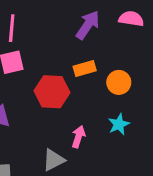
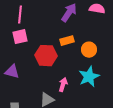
cyan star: (119, 124) -> (89, 77), size x1.5

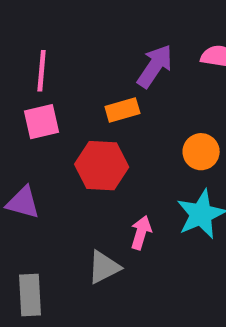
orange rectangle: (67, 41) -> (122, 110), moved

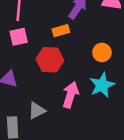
pink arrow: (141, 233) -> (71, 95), size x1.5
gray triangle: (104, 267) -> (37, 110), moved

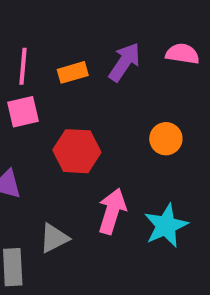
orange rectangle: (61, 31) -> (73, 72), moved
cyan star: (102, 85) -> (166, 226), moved

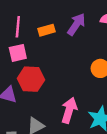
red hexagon: (77, 151) -> (31, 79), moved

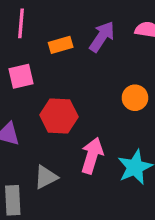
pink line: (18, 27) -> (21, 23), moved
red hexagon: (31, 79) -> (59, 116), moved

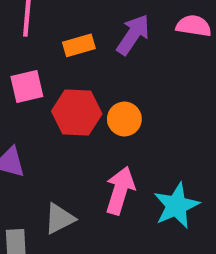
orange circle: (135, 98) -> (124, 119), moved
red hexagon: (59, 116) -> (77, 113), moved

